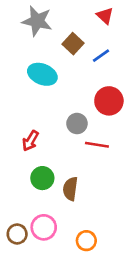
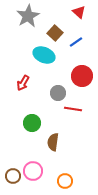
gray star: (37, 21) -> (28, 16), turned 30
cyan ellipse: (42, 74) -> (44, 55), moved
red arrow: (30, 141) -> (23, 83), moved
green circle: (42, 178) -> (32, 123), moved

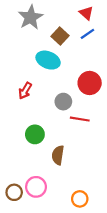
blue line: (76, 42) -> (87, 34), moved
orange circle: (65, 181) -> (80, 199), moved

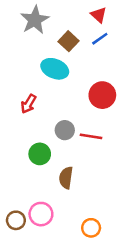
gray circle: (63, 102) -> (65, 130), moved

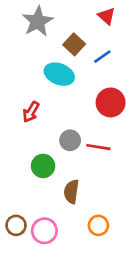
blue line: (100, 39) -> (102, 57), moved
brown circle: (16, 220) -> (16, 225), moved
orange circle: (91, 228) -> (98, 225), moved

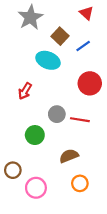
brown semicircle: (71, 192) -> (69, 156), moved, turned 60
brown circle: (16, 225) -> (13, 170), moved

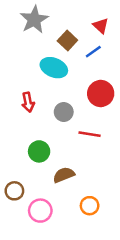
red triangle: (86, 13) -> (101, 26), moved
red arrow: (25, 91) -> (28, 102), turned -42
gray circle: (57, 114) -> (64, 112), moved
brown semicircle: (69, 156) -> (64, 175), moved

